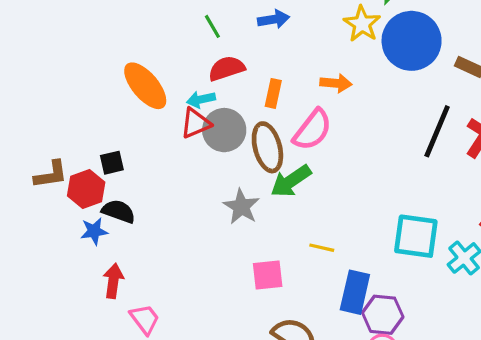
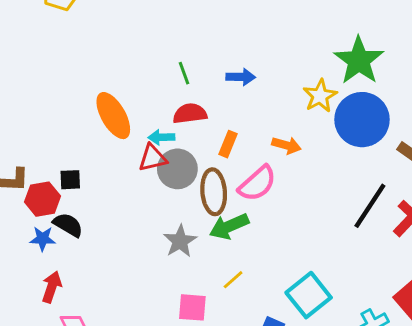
cyan square: (416, 236) -> (309, 295), moved, turned 33
yellow line: (322, 248) -> (233, 280), moved, turned -65

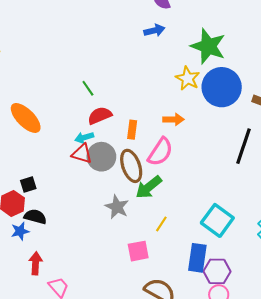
blue arrow: (241, 77) -> (154, 30), moved
orange ellipse: (113, 116) -> (26, 118), moved
red triangle: (153, 158) -> (82, 154), turned 45

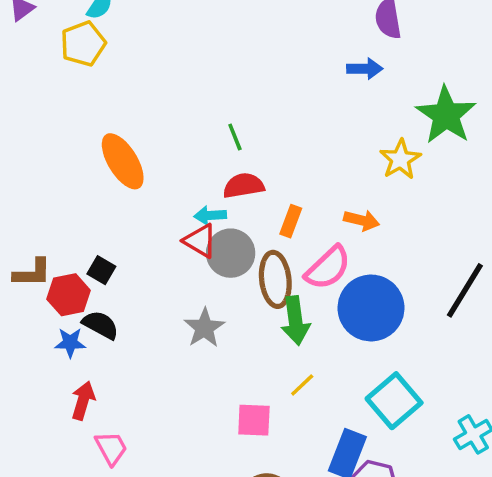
blue circle: (222, 87) -> (371, 308), moved
black square: (28, 185) -> (101, 270), turned 35
green arrow: (149, 187) -> (295, 321), turned -72
gray star: (117, 207) -> (204, 328), moved

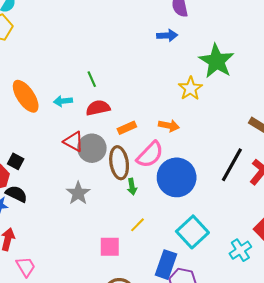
cyan arrow: (210, 215) -> (63, 101), moved
orange rectangle: (291, 221) -> (127, 128), turned 48
green arrow: (295, 321) -> (132, 187), size x0.6

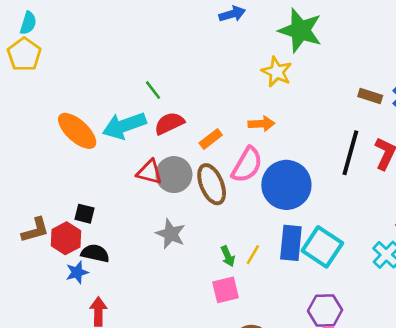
cyan arrow: (63, 101) -> (124, 126), size x1.8
green arrow: (132, 187) -> (228, 256), moved
blue rectangle: (166, 265) -> (291, 243), moved

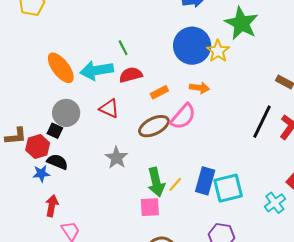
gray circle: (174, 175) -> (66, 113), moved
brown ellipse: (212, 184) -> (154, 126), turned 76
blue circle: (286, 185) -> (192, 46), moved
cyan square: (322, 247) -> (228, 188), turned 32
green arrow: (228, 256) -> (156, 182), size x1.8

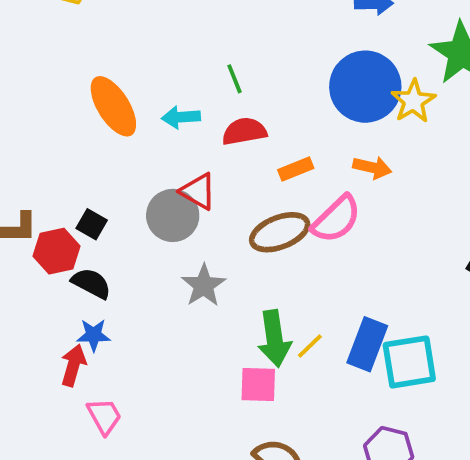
cyan arrow: (97, 70) -> (181, 117), size x0.6
gray circle: (66, 113) -> (173, 215), moved
blue star: (41, 174) -> (94, 335), moved

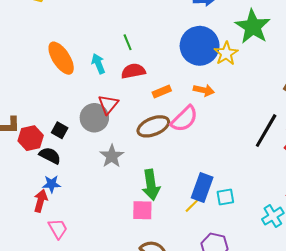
cyan arrow: (181, 117) -> (98, 64), turned 72
red triangle: (198, 191) -> (108, 104), turned 40
black square: (92, 224) -> (60, 130), moved
yellow line: (310, 346) -> (192, 205), moved
cyan square: (409, 362) -> (225, 197), size x0.6

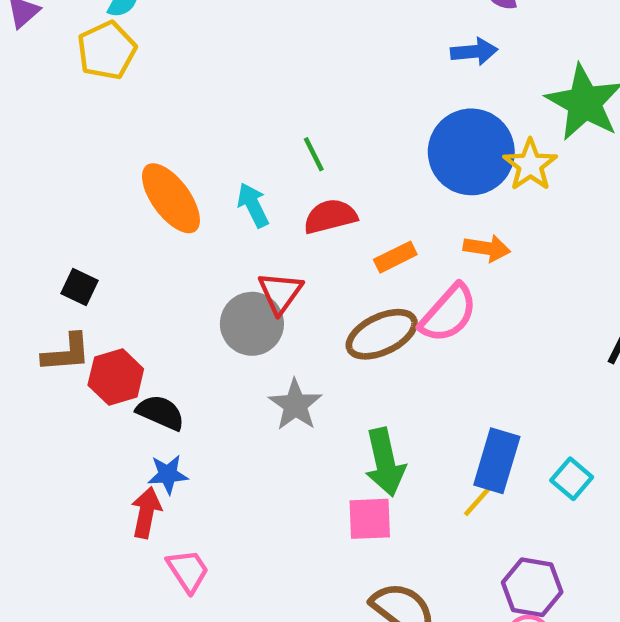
black square: (60, 130) -> (79, 287), moved
cyan square: (225, 197) -> (572, 479), moved, turned -36

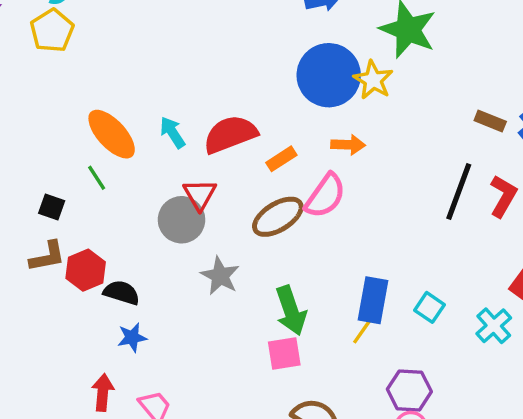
green line: (314, 154) -> (97, 178), moved
red semicircle: (330, 216) -> (230, 134), size x1.4
red arrow: (146, 513) -> (103, 392), moved

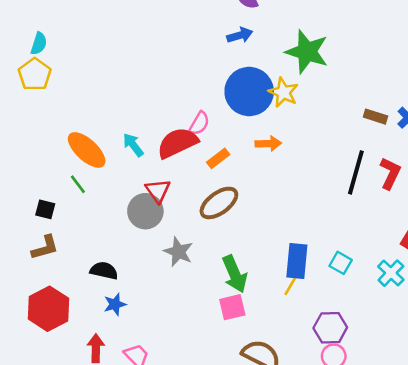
pink semicircle: (325, 196) -> (199, 123), moved, size x0.7
red hexagon: (86, 270) -> (49, 309), moved, size x1.4

